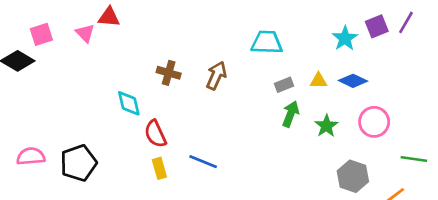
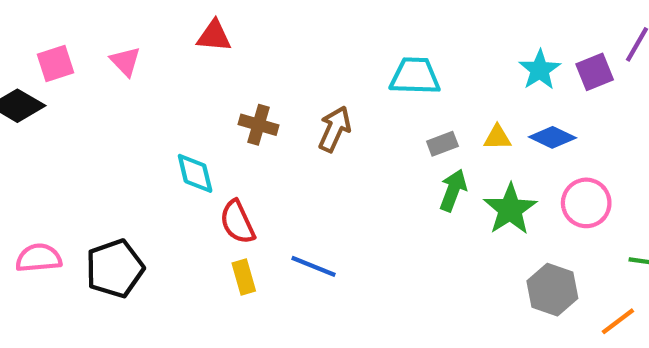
red triangle: (109, 17) -> (214, 36), moved
purple square: (377, 26) -> (595, 72), moved
green star: (326, 126) -> (510, 209), size x1.4

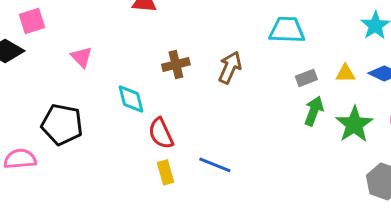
pink triangle: (125, 61) -> (81, 57), moved
brown cross: (259, 125) -> (176, 64), turned -30
black pentagon: (115, 269) -> (62, 124), moved, turned 30

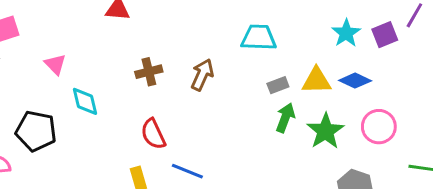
yellow triangle: (345, 73) -> (317, 81), size x1.5
cyan diamond: (131, 99) -> (85, 101), moved
red semicircle: (161, 133) -> (153, 134), moved

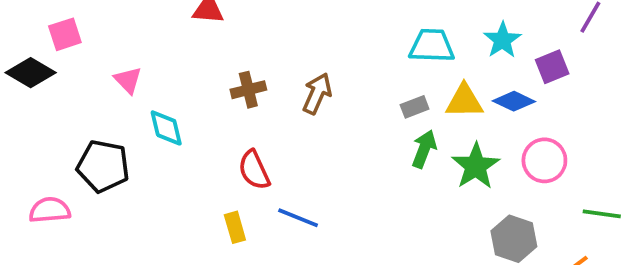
purple square: (385, 35) -> (552, 67), moved
cyan trapezoid: (259, 38) -> (432, 46), moved

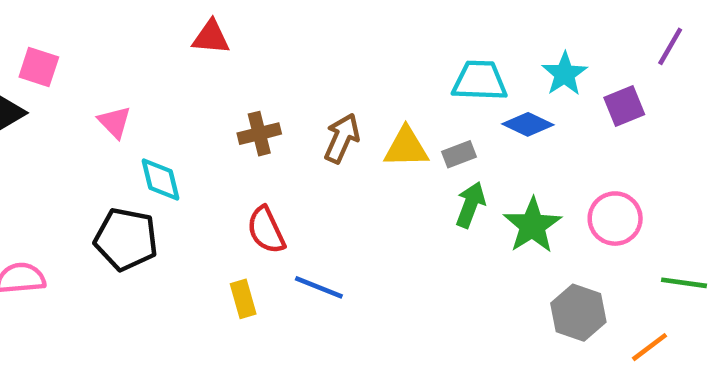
pink square: (65, 34) -> (39, 67), turned 36
yellow triangle: (464, 101) -> (406, 147), moved
blue diamond: (514, 101) -> (528, 124), moved
black pentagon: (103, 166) -> (126, 239), moved

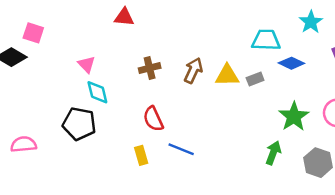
cyan star: (565, 74) -> (311, 22), moved
pink triangle: (115, 122) -> (87, 64), moved
green arrow: (470, 205) -> (273, 153), moved

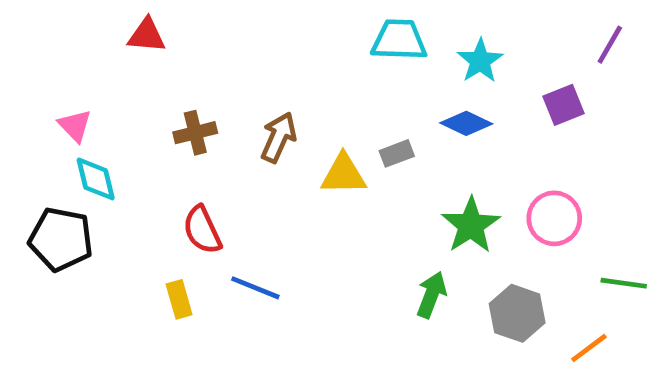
cyan star: (311, 22) -> (480, 61), moved
cyan trapezoid: (266, 40) -> (399, 40), moved
yellow triangle: (227, 75) -> (343, 174), moved

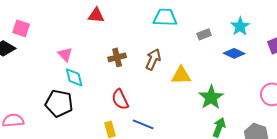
cyan trapezoid: (399, 40) -> (165, 17), moved
gray rectangle: (397, 153) -> (204, 34), moved
green star: (471, 225) -> (211, 97), moved

